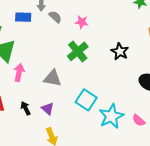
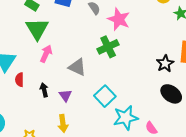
pink star: (82, 22) -> (119, 19), size x1.6
black star: (120, 51) -> (165, 64), moved

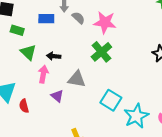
green triangle: (37, 29) -> (28, 52), size x0.7
black arrow: (44, 90) -> (54, 56), moved, turned -56
purple triangle: (65, 95) -> (57, 96), moved

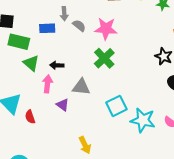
green rectangle: (17, 30) -> (19, 42), size x1.5
cyan square: (111, 100) -> (116, 106), turned 35
cyan star: (136, 116) -> (143, 120), turned -30

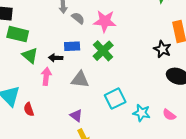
blue rectangle: (47, 28) -> (72, 46), moved
purple triangle: (63, 105) -> (76, 115), moved
cyan star: (143, 120) -> (142, 113), size x0.7

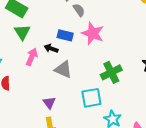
pink star: (105, 21) -> (93, 33), moved
green cross: (103, 51) -> (111, 72), moved
black arrow: (56, 58) -> (51, 48), moved

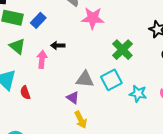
green triangle: (22, 32) -> (17, 46), moved
blue rectangle: (65, 35) -> (38, 20), moved, turned -42
gray triangle: (63, 69) -> (85, 79), moved

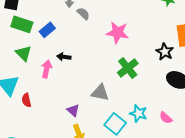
pink star: (93, 18) -> (118, 33), moved
gray triangle: (85, 79) -> (100, 93), moved
cyan square: (111, 80) -> (115, 124), moved, turned -30

